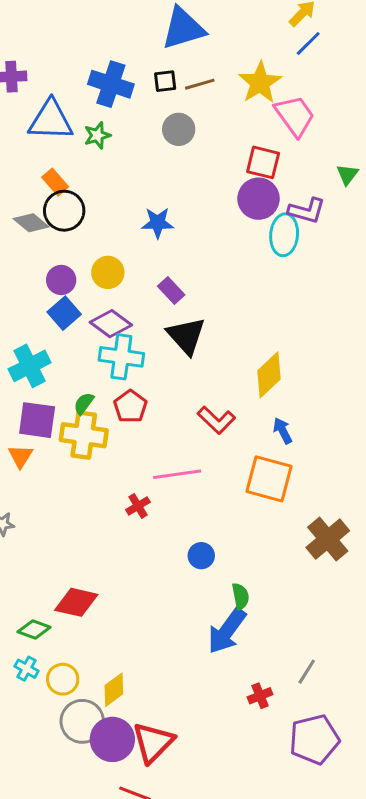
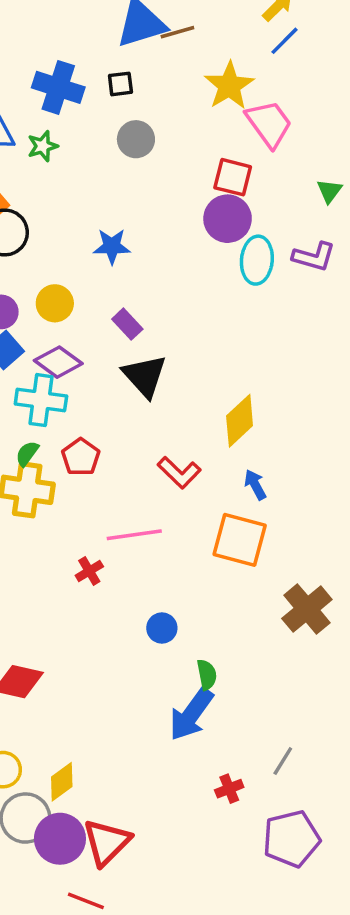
brown line: (200, 84) -> (177, 32), moved
purple L-shape: (307, 211) -> (314, 257), moved
cyan cross: (121, 357) -> (41, 400), moved

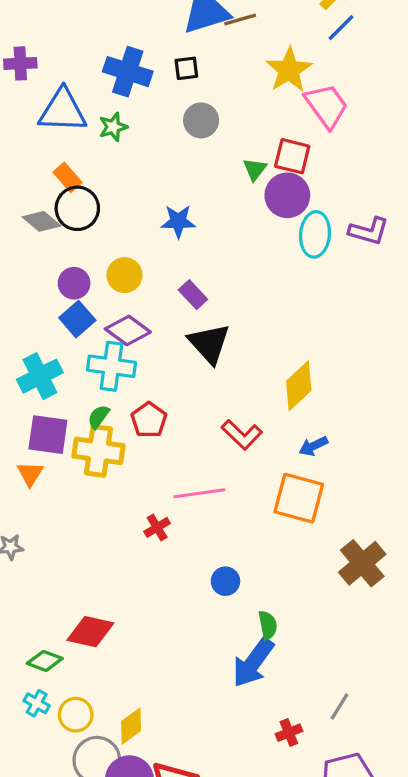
green triangle: (329, 191) -> (255, 169), moved
blue arrow: (255, 485) -> (313, 446), turned -88

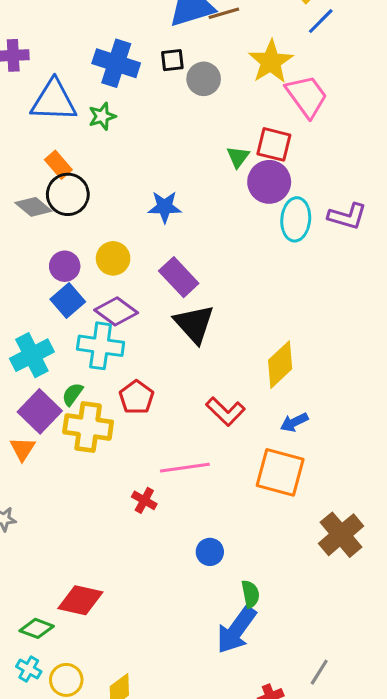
gray circle: (201, 120) -> (204, 79), moved
purple rectangle: (193, 295) -> (179, 277), size x1.4
green semicircle: (98, 417) -> (72, 394), moved
purple square: (48, 435) -> (40, 411), turned 36
red cross: (157, 527) -> (144, 500), turned -30

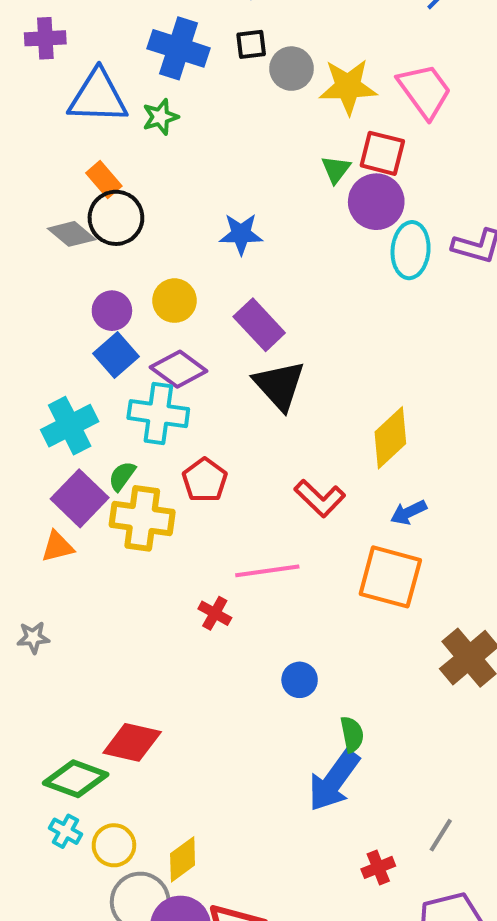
yellow star: (271, 62) -> (348, 87), moved, turned 30
orange triangle: (23, 449) -> (57, 547), turned 44
green diamond: (37, 628) -> (76, 779), size x1.4

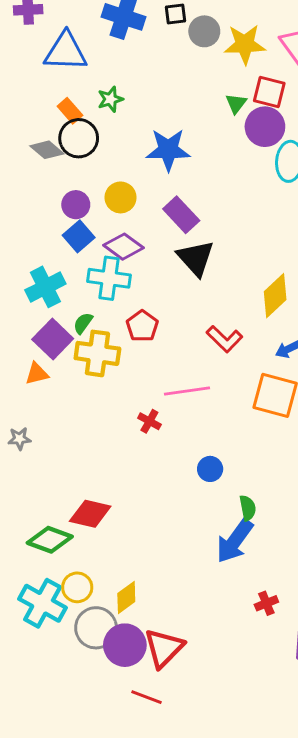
green star: (160, 117) -> (110, 99), moved
blue star: (241, 234) -> (168, 150), size x1.4
cyan cross: (66, 831) -> (43, 603), moved, size x2.0

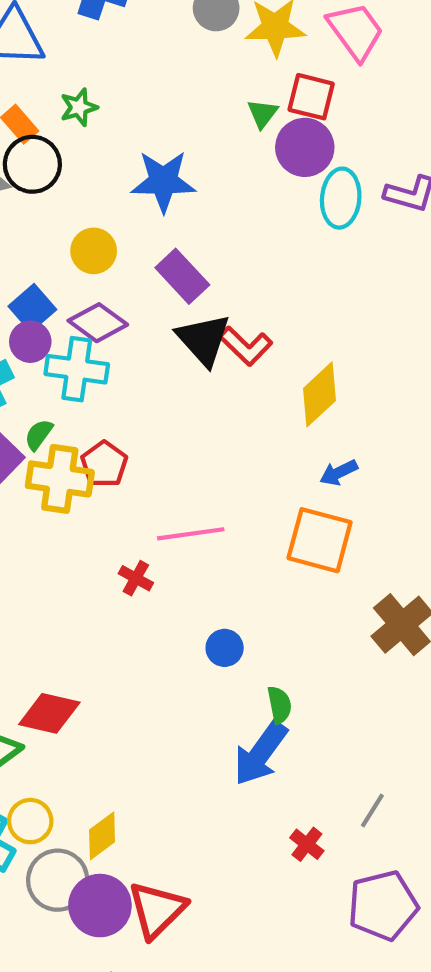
purple circle: (76, 205) -> (30, 342), moved
red pentagon: (142, 326) -> (104, 464), moved
red L-shape: (225, 339) -> (246, 346), moved
red cross: (266, 603) -> (307, 844), turned -30

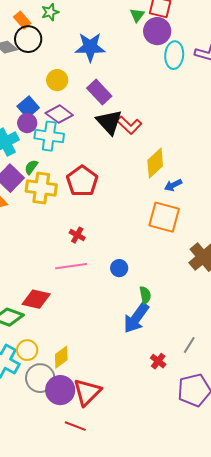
yellow diamond: (320, 394) -> (155, 163), moved
red pentagon: (104, 464) -> (82, 181), moved, size x1.4
pink line: (191, 534) -> (71, 266), moved

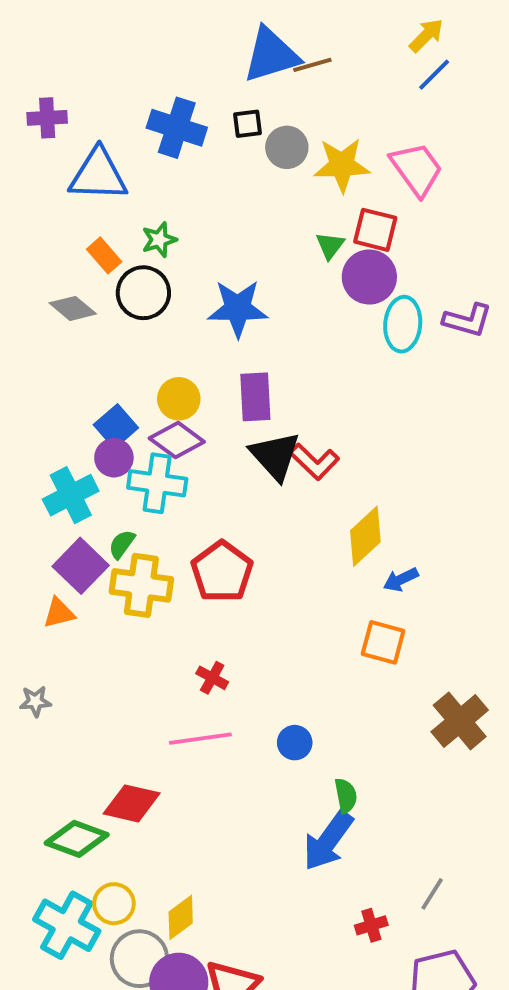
black circle: (28, 39) -> (143, 293), moved
yellow circle: (57, 80) -> (179, 399), moved
purple rectangle: (99, 92) -> (255, 397), turned 40
orange square: (164, 217) -> (383, 642), size x0.7
red cross: (158, 361) -> (371, 925), turned 35

